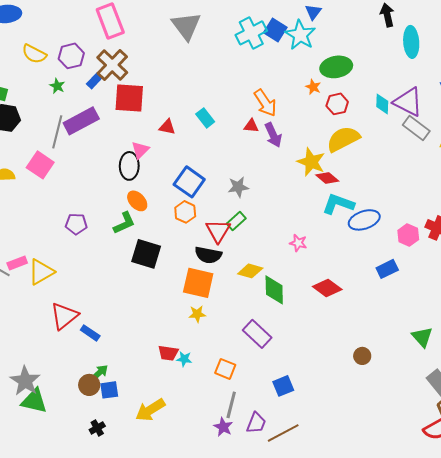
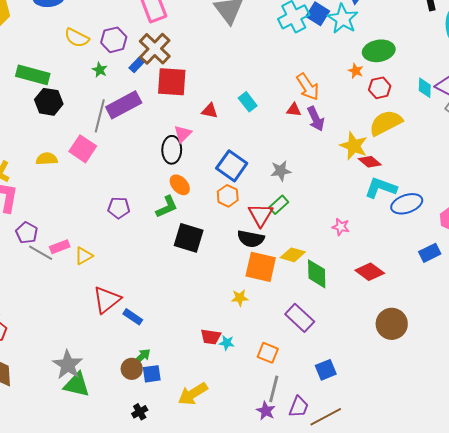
yellow triangle: (41, 272) -> (84, 256), size x0.7
orange square: (198, 283) -> (261, 267), moved
brown circle: (362, 356) -> (392, 324), moved, size x1.8

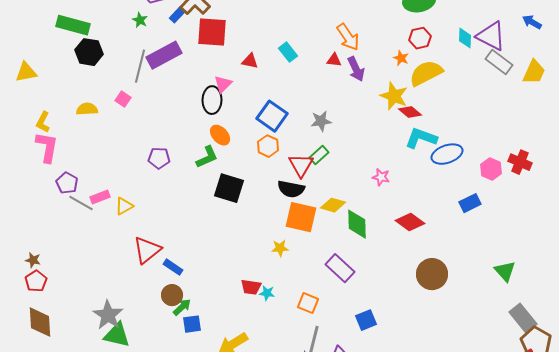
orange star: (356, 71) -> (401, 58), moved
pink square: (83, 149) -> (123, 99), size x0.6
brown circle: (132, 369) -> (172, 295), moved

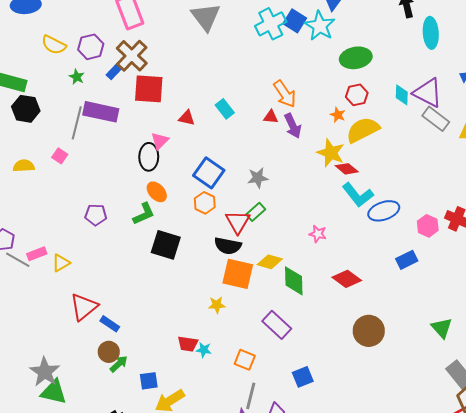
purple rectangle: (164, 55) -> (101, 112), turned 40
cyan L-shape: (421, 138) -> (358, 195), turned -148
blue square: (192, 324) -> (149, 381), moved

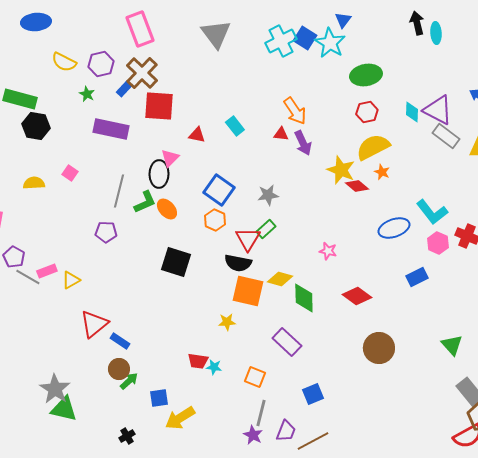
cyan ellipse: (431, 33) -> (436, 33), moved, size x0.7
orange star: (338, 115) -> (382, 172), moved
gray line: (77, 123) -> (119, 191), moved
cyan L-shape: (358, 195) -> (432, 212), moved
green L-shape: (144, 214) -> (145, 202), moved

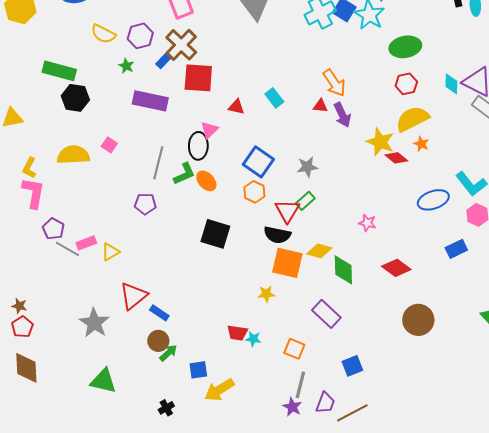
yellow semicircle: (34, 183) -> (73, 155), size x1.5
gray star: (55, 389) -> (94, 323), moved

